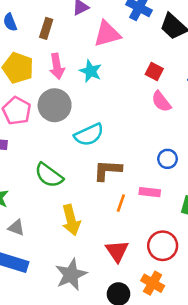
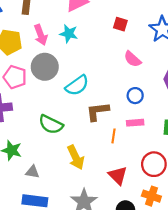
pink semicircle: (161, 102) -> (133, 59), moved
blue circle: (168, 159) -> (135, 96), moved

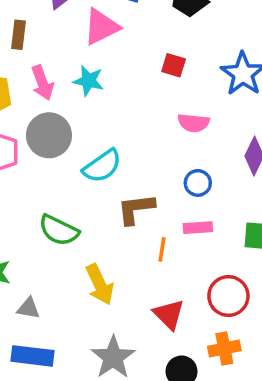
pink semicircle: (133, 59) -> (194, 123), turned -36
orange cross: (151, 196) -> (224, 348), turned -30

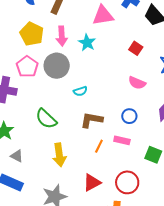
cyan semicircle: (102, 166) -> (80, 91), size x0.6
red triangle: (169, 314) -> (92, 183), turned 30

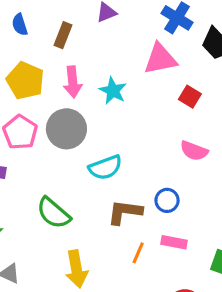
pink triangle: (103, 16) -> (160, 59), moved
cyan semicircle: (80, 91) -> (105, 167), size x1.5
blue circle: (129, 116) -> (167, 200), moved

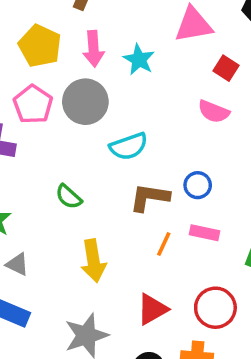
pink semicircle: (194, 151) -> (214, 112), moved
green semicircle: (53, 213) -> (69, 197), size x0.7

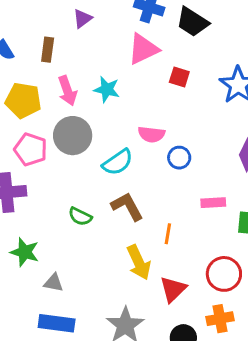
pink semicircle: (214, 112) -> (151, 134), moved
blue circle: (198, 185) -> (179, 158), moved
brown L-shape: (149, 197) -> (127, 206), moved, turned 68
pink rectangle: (205, 233) -> (213, 203), moved
yellow arrow: (93, 261) -> (139, 262), moved

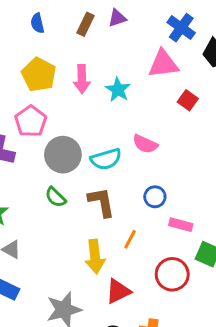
brown rectangle: (48, 50) -> (85, 24), moved
gray circle: (73, 136) -> (63, 155), moved
blue circle: (179, 158) -> (155, 197), moved
red circle: (224, 274) -> (172, 274), moved

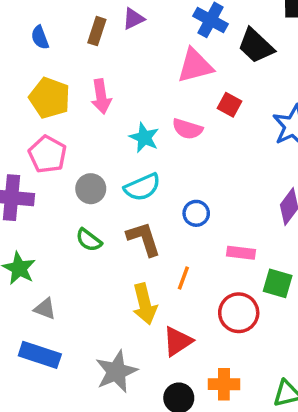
cyan star: (118, 90) -> (144, 138), moved
pink semicircle: (145, 144) -> (187, 129), moved
gray circle: (63, 155) -> (91, 189), size x0.7
blue circle: (155, 197) -> (196, 213), moved

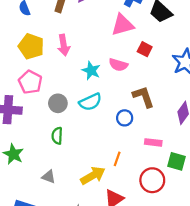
brown L-shape: (144, 239) -> (143, 97), moved
green semicircle: (89, 240) -> (57, 136), turned 56
yellow arrow: (145, 304) -> (93, 176), turned -105
gray triangle: (45, 309) -> (49, 177), moved

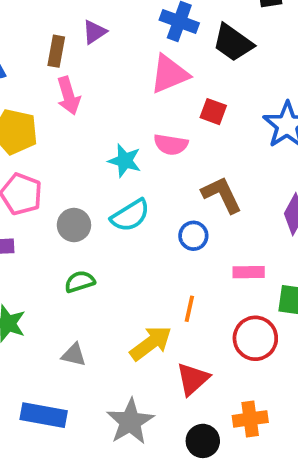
pink arrow: (64, 45) -> (68, 96), moved
green semicircle: (57, 136) -> (80, 282), turned 77

